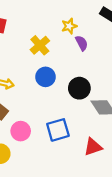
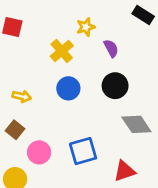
yellow star: (69, 26) -> (86, 27), moved
black circle: (79, 88) -> (115, 86), moved

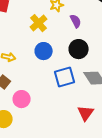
blue square: (83, 151) -> (65, 77), moved
red triangle: (124, 171) -> (86, 113), turned -36

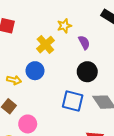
blue circle: (44, 51) -> (35, 71), moved
blue square: (65, 77) -> (73, 101), turned 30

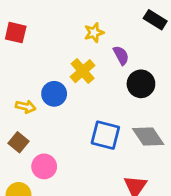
yellow cross: (45, 45) -> (83, 71), moved
black circle: (87, 72) -> (141, 84), moved

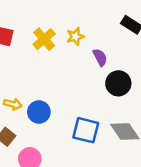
yellow cross: (83, 71) -> (44, 39), moved
blue circle: (54, 94) -> (39, 112), moved

